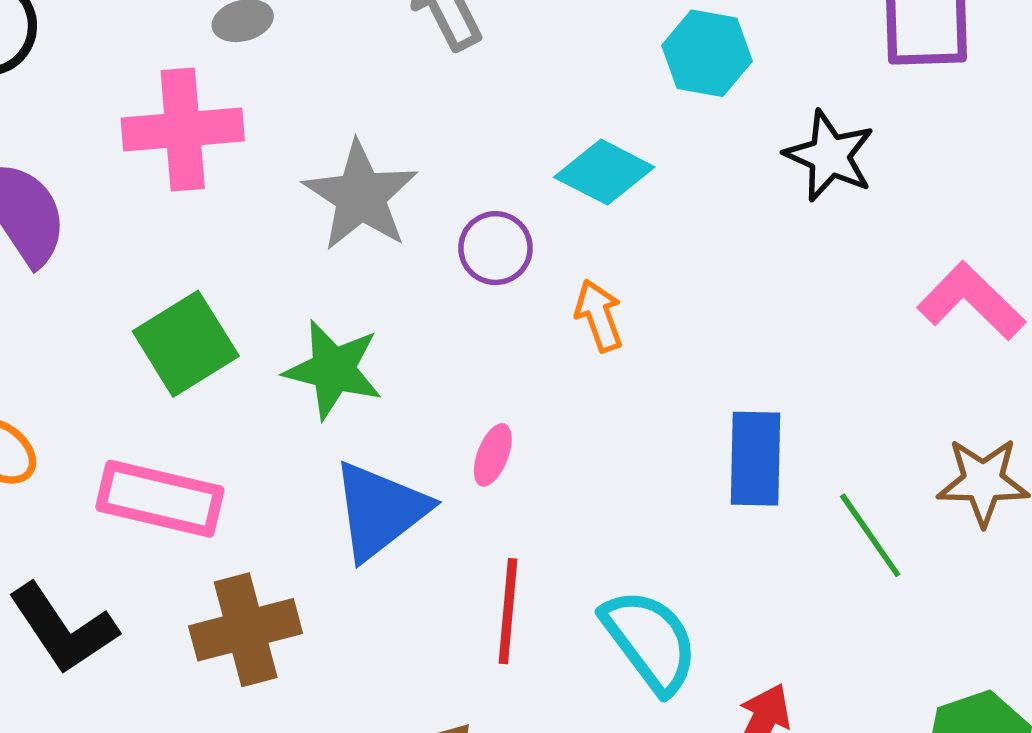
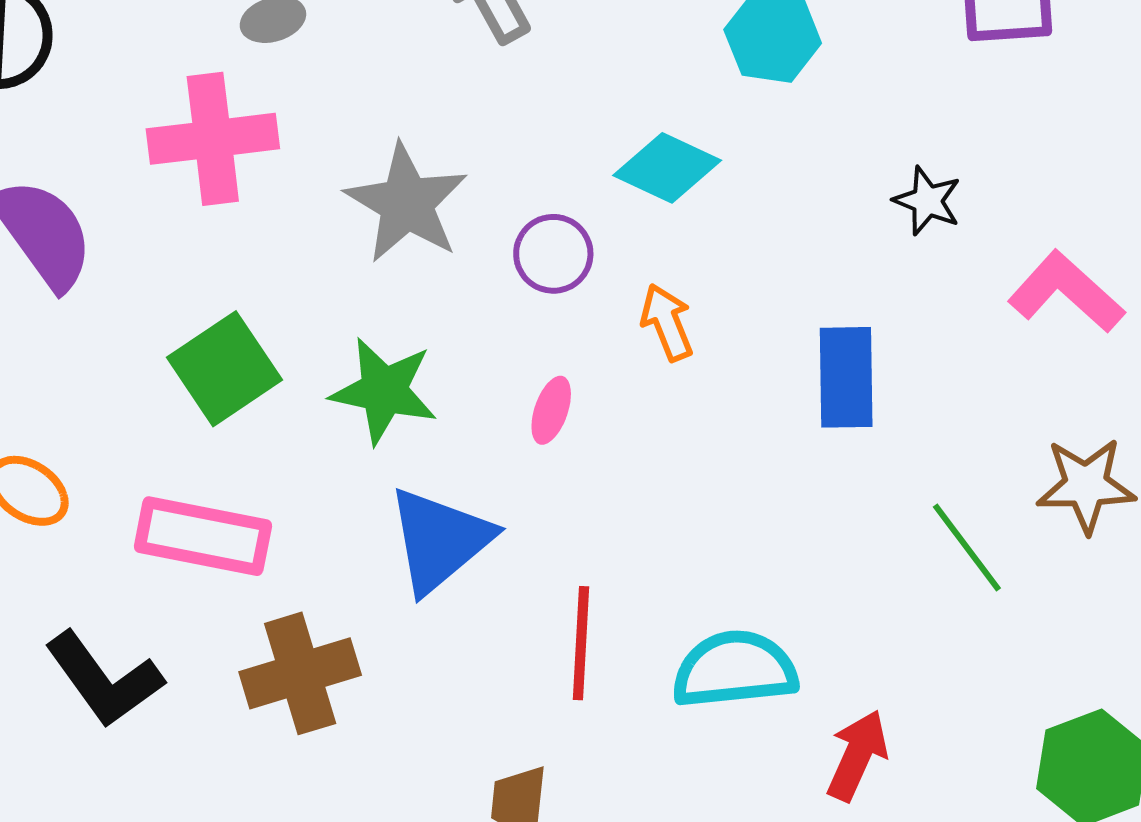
black star: (830, 156) -> (927, 201), moved, size x0.7
pink ellipse: (493, 455) -> (551, 410), moved
blue rectangle: (755, 459) -> (846, 377), moved
cyan semicircle: (650, 641) -> (735, 669), turned -57

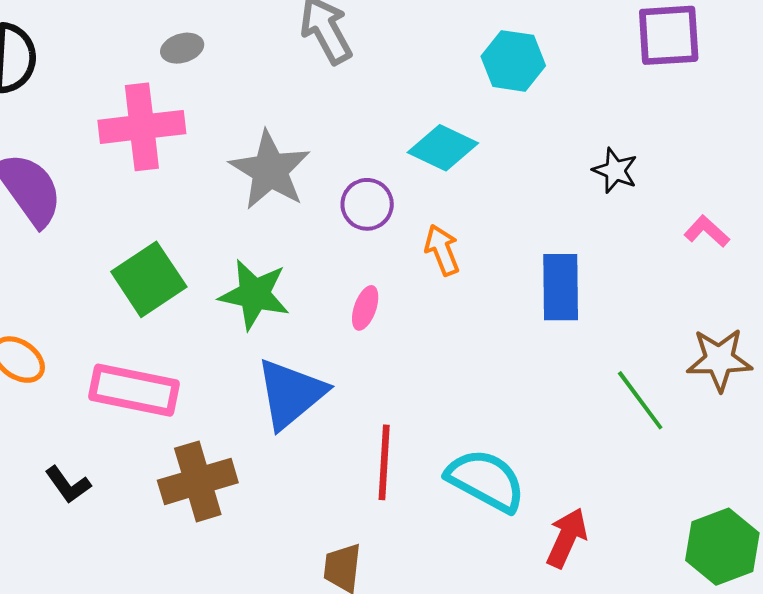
pink L-shape: (1066, 292) -> (707, 231), size x0.6
cyan semicircle: (735, 669) -> (486, 480), turned 34
black L-shape: (104, 679) -> (68, 485), size x0.6

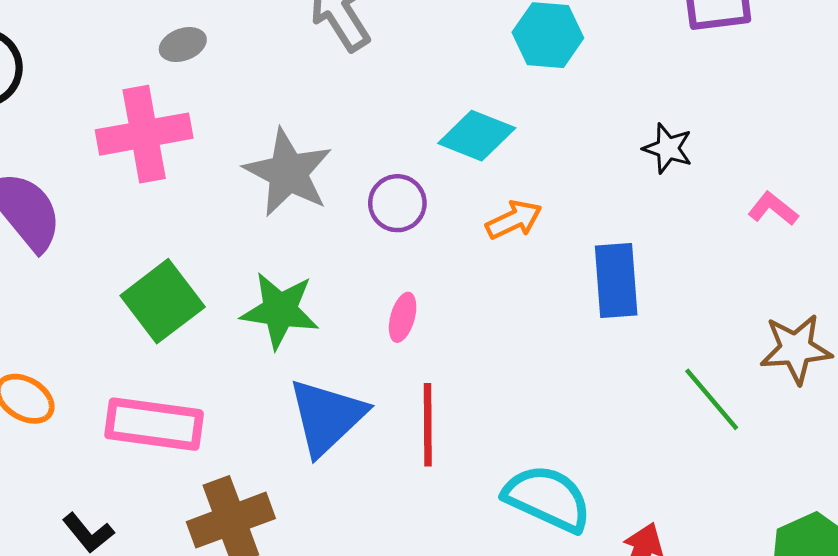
orange arrow: (442, 250) -> (514, 220), moved, turned 90
red line: (384, 462) -> (428, 425), moved

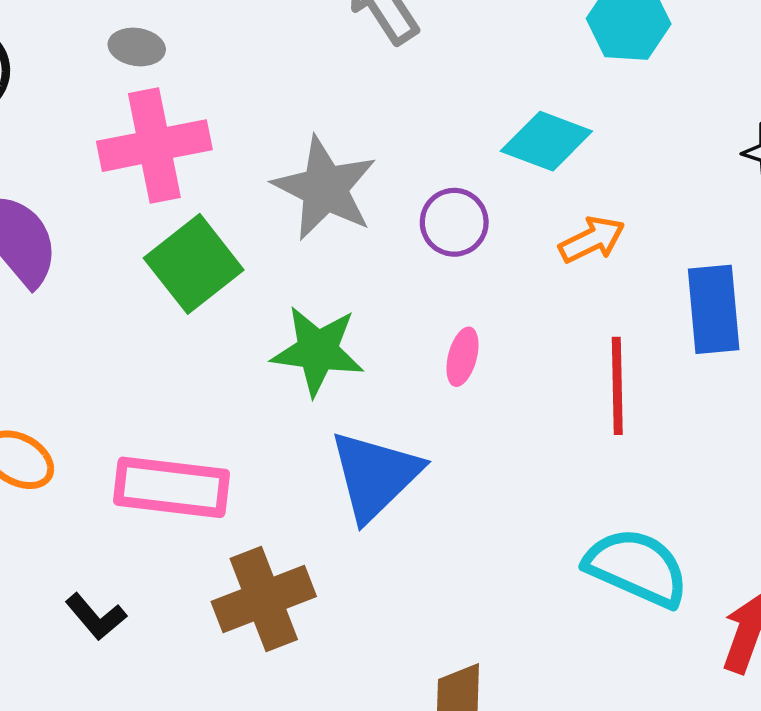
gray ellipse: (183, 45) -> (137, 47), moved, turned 30
green square: (163, 301) -> (194, 264), moved
red line: (428, 425) -> (617, 386), moved

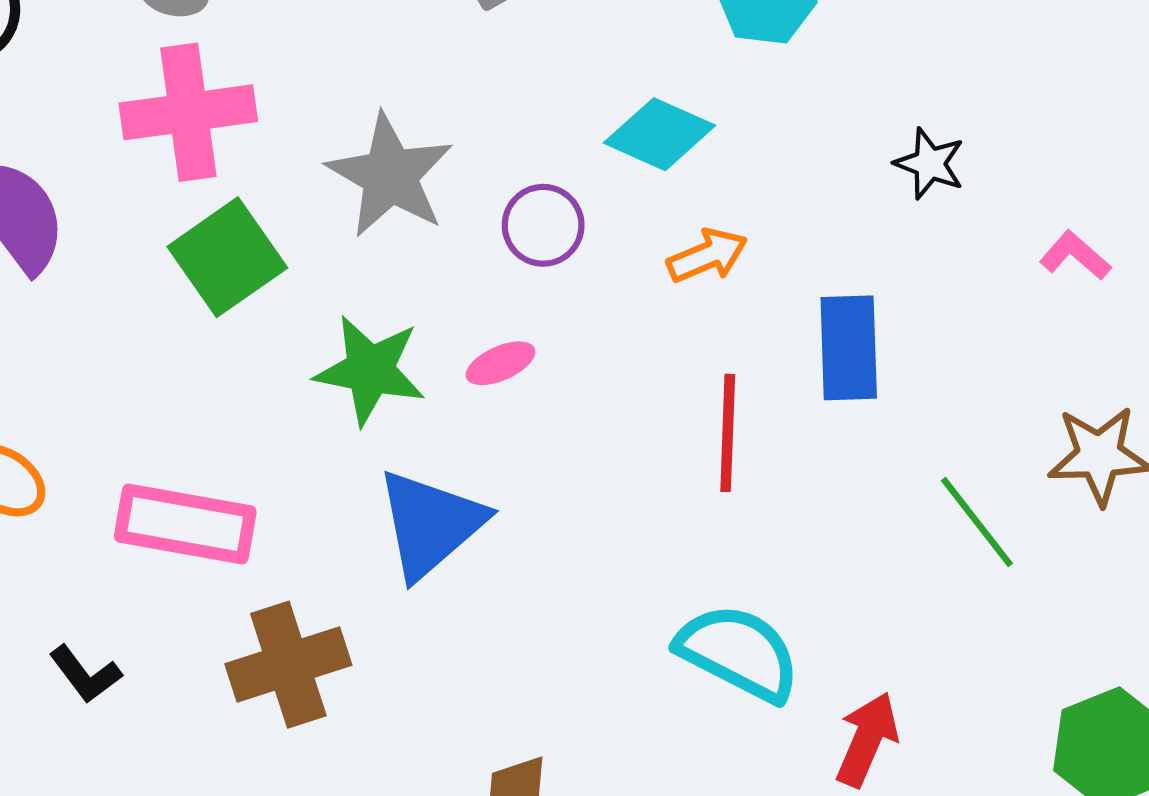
pink ellipse: (462, 357) -> (501, 363), moved, turned 48

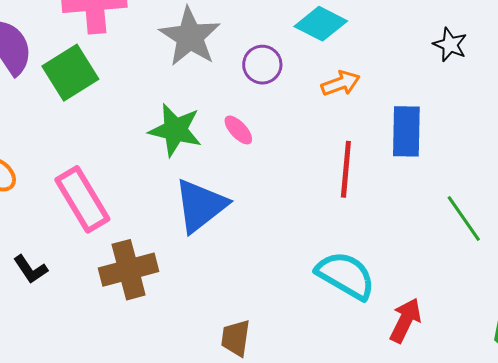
green square: (227, 257) -> (70, 73), moved
pink ellipse: (501, 363) -> (238, 130), turned 68
pink rectangle: (185, 524) -> (82, 199), turned 46

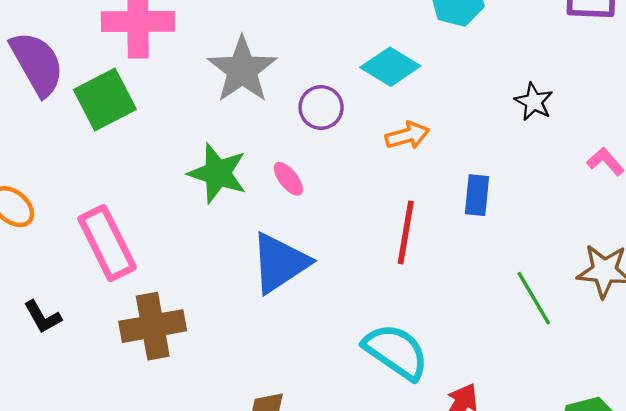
blue rectangle: (406, 131) -> (477, 195), size x0.7
blue triangle: (201, 206) -> (280, 263), moved

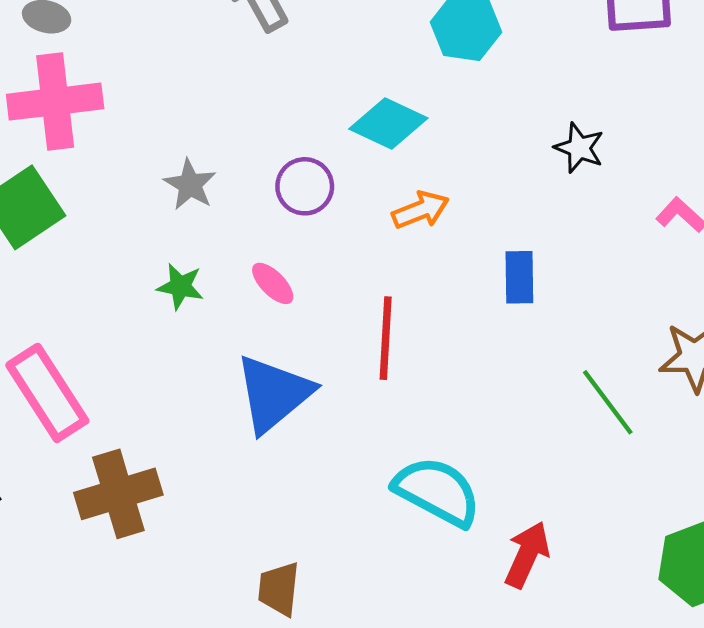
gray star: (242, 70) -> (190, 185), moved, size x0.6
green star: (218, 173) -> (180, 286), size x0.6
red line: (406, 232) -> (386, 338), moved

